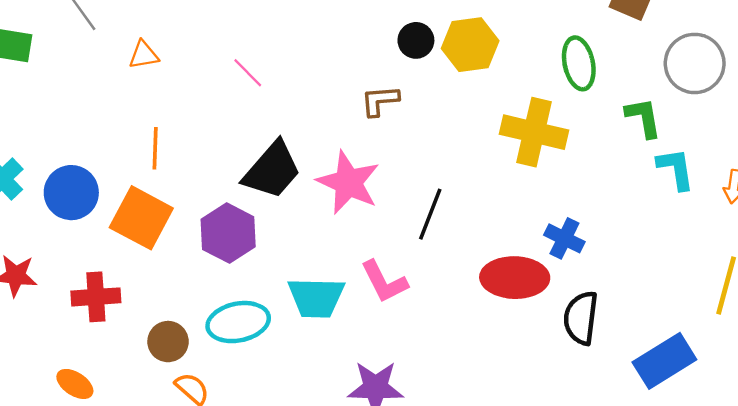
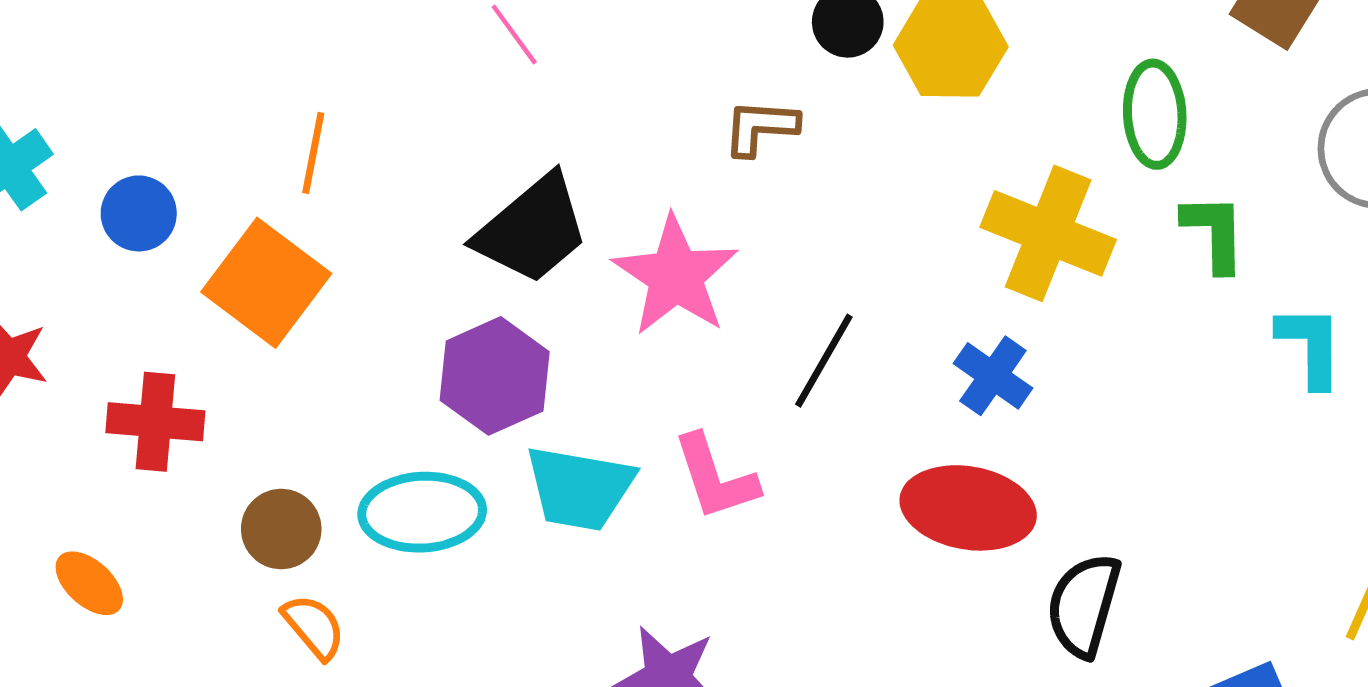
green L-shape: (643, 118) -> (1214, 233), moved
blue circle: (71, 193) -> (139, 213), size x0.7
purple hexagon: (228, 233) -> (495, 376), moved
blue cross: (564, 238) -> (993, 376), moved

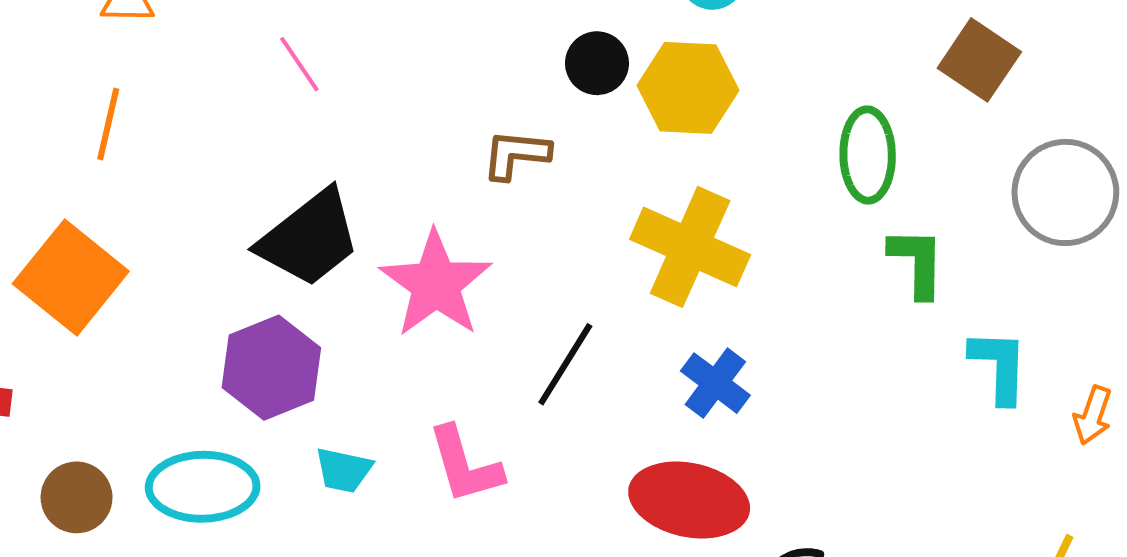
orange line: (313, 153) -> (108, 124), moved
yellow cross: (1048, 233) -> (690, 247), moved
cyan trapezoid: (580, 488) -> (344, 470), size x0.6

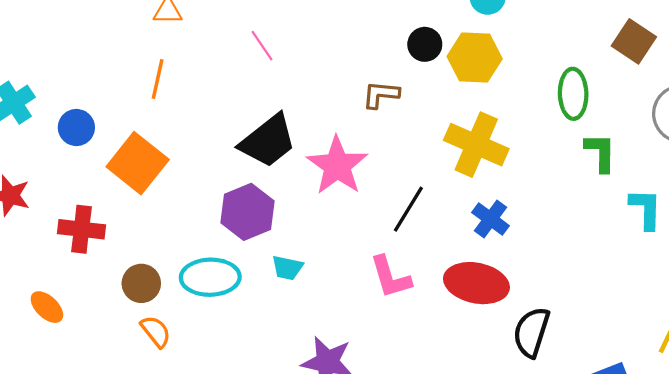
pink L-shape: (465, 465) -> (390, 277), moved

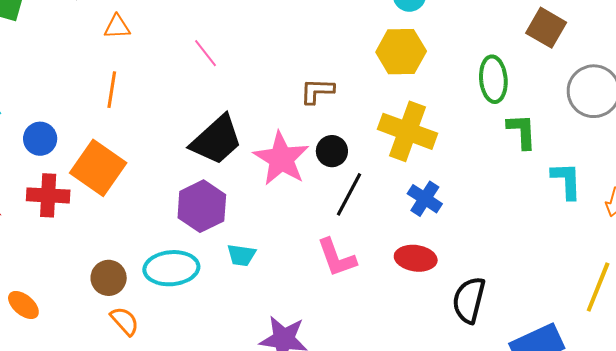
black circle: (425, 44) -> (332, 151), moved
red cross: (81, 229) -> (48, 195), moved
red ellipse: (476, 283) -> (416, 258), size x0.7

